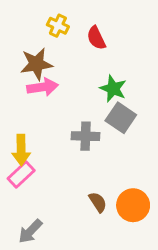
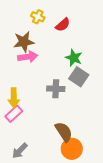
red semicircle: (96, 38) -> (63, 25), turned -105
brown semicircle: (98, 202) -> (64, 132), size x1.5
orange circle: (133, 205) -> (72, 149), moved

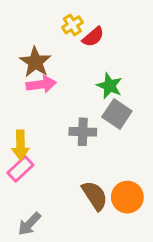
yellow cross: (38, 17) -> (72, 25), moved, turned 32
brown star: (24, 42) -> (35, 62), turned -30
orange circle: (72, 149) -> (127, 197), moved

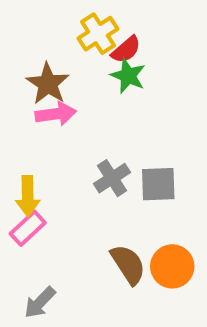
yellow cross: (72, 25) -> (98, 34), size x1.4
green star: (110, 86) -> (128, 76), moved
gray square: (117, 114) -> (158, 184), moved, turned -36
gray cross: (83, 132) -> (112, 178), turned -35

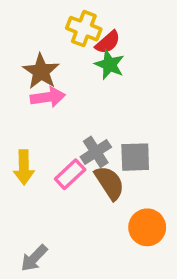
yellow cross: (98, 34) -> (84, 29), turned -36
pink rectangle: (28, 228) -> (70, 174), moved
brown semicircle: (128, 264) -> (109, 183), moved

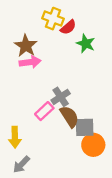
green star: (109, 65) -> (86, 44), moved
gray square: (135, 157) -> (85, 127), moved
yellow arrow: (24, 167) -> (15, 137), moved

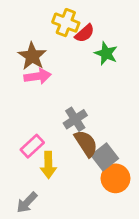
pink rectangle: (44, 111) -> (32, 146), moved
gray square: (85, 127) -> (105, 157), turned -36
yellow arrow: (15, 137) -> (48, 165), moved

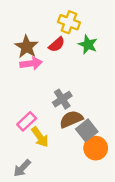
yellow cross: (66, 23) -> (69, 22), moved
red semicircle: (85, 33) -> (57, 45), moved
brown semicircle: (86, 143) -> (71, 119), turned -80
yellow arrow: (48, 165) -> (40, 137), turned -35

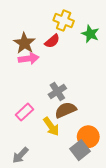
green star: (88, 45) -> (90, 34), moved
gray square: (87, 130) -> (80, 150), moved
yellow arrow: (40, 137) -> (51, 126), moved

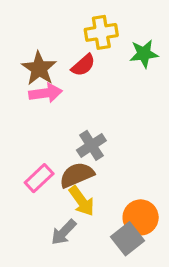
yellow cross: (64, 21) -> (101, 32), turned -30
green star: (90, 34) -> (144, 54), turned -30
brown semicircle: (66, 110) -> (77, 175), moved
gray arrow: (20, 155) -> (64, 232), moved

